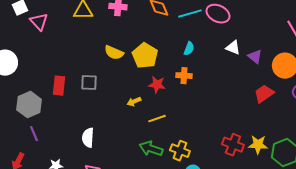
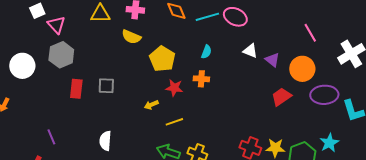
yellow semicircle: (114, 53) -> (131, 37), moved
gray hexagon: (29, 105) -> (61, 55), moved

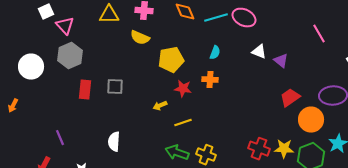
yellow pentagon: (162, 59) -> (171, 60), turned 30
orange circle: (302, 69) -> (311, 120), moved

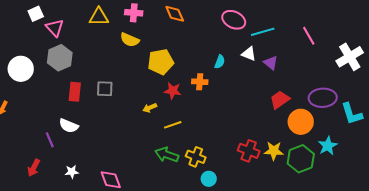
cyan line: (216, 18) -> (263, 32), moved
cyan semicircle: (215, 53) -> (220, 62), moved
white semicircle: (114, 142) -> (69, 126), moved, turned -72

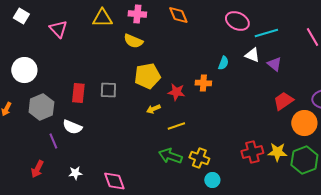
white square: (36, 14) -> (21, 16), moved, turned -35
gray hexagon: (60, 58) -> (41, 107), moved
yellow pentagon: (161, 62) -> (147, 76), moved
red cross: (249, 151) -> (252, 152), turned -35

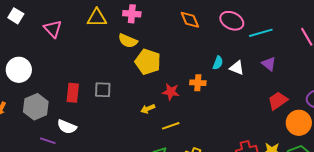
orange diamond: (178, 15) -> (190, 20), moved
white triangle: (252, 55) -> (237, 68), moved
yellow pentagon: (147, 76) -> (148, 62), moved, turned 30
purple line: (53, 141) -> (48, 141), turned -49

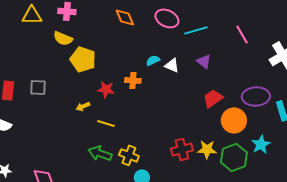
cyan semicircle: (218, 63) -> (153, 60), turned -136
yellow line: (171, 126) -> (106, 123), turned 36

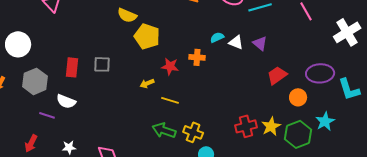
purple triangle: (204, 61) -> (260, 43), moved
orange circle: (234, 120) -> (298, 97), size x0.7
yellow star: (207, 149) -> (271, 126), turned -30

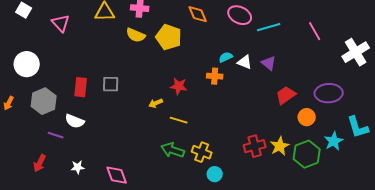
yellow pentagon: (147, 36) -> (169, 37), moved
orange cross: (197, 57) -> (215, 76), moved
cyan L-shape: (349, 89) -> (358, 127), moved

